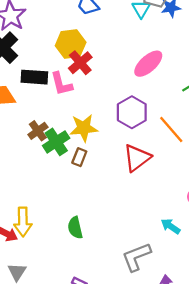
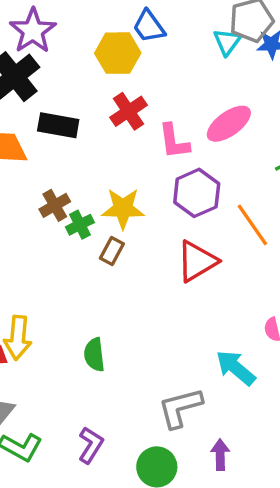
yellow hexagon: (71, 44) -> (118, 53), moved
pink L-shape: (61, 84) -> (174, 141), moved
green cross: (56, 142) -> (80, 225), size x0.7
cyan arrow: (171, 226) -> (236, 368), size x1.4

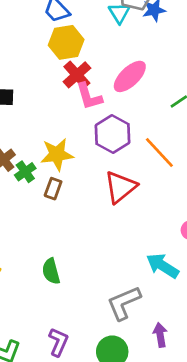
yellow hexagon: (118, 53) -> (66, 42), moved
red cross: (128, 111) -> (77, 75), moved

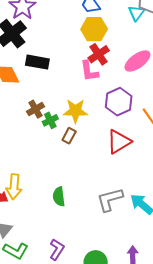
pink L-shape: (89, 96) -> (89, 71), moved
gray L-shape: (124, 303) -> (110, 200), moved

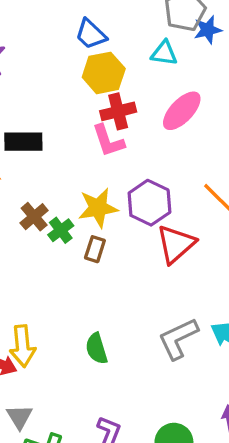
cyan triangle: (136, 13) -> (164, 53), moved, turned -48
red cross: (99, 54) -> (118, 111), turned 30
purple hexagon: (119, 102) -> (149, 203), moved

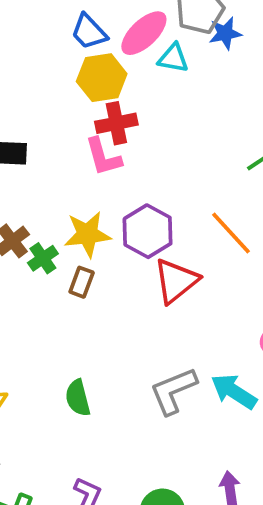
pink ellipse: (182, 111) -> (144, 33), moved

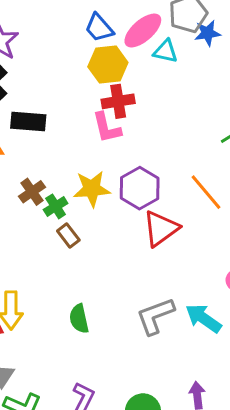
brown rectangle: (82, 282) -> (68, 236), moved, turned -60

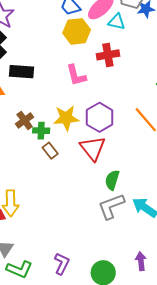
red cross: (118, 101) -> (108, 55), moved
green cross: (56, 206) -> (41, 131), turned 35
red triangle: (161, 229) -> (93, 148), moved, turned -32
green semicircle: (79, 319) -> (112, 180), moved, turned 30

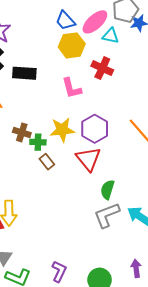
red cross: (108, 55) -> (102, 68), turned 35
black rectangle: (22, 72) -> (24, 73), moved
brown cross: (25, 120) -> (22, 132), turned -36

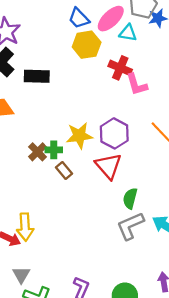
pink L-shape: (72, 88) -> (137, 84), moved
brown cross: (22, 132) -> (38, 152), moved, turned 30

